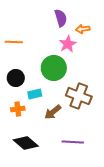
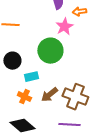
brown cross: (79, 96) -> (75, 97), moved
orange cross: (18, 109) -> (24, 97), moved, turned 32

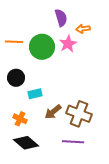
green circle: (50, 51) -> (42, 47), moved
orange cross: (24, 97) -> (20, 119), moved

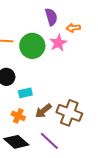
orange cross: (20, 119) -> (18, 116), moved
purple line: (73, 142) -> (49, 141), moved, turned 40

